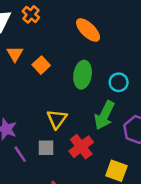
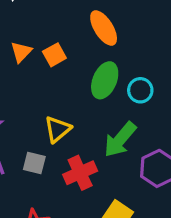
orange ellipse: (88, 30) -> (104, 28), moved
orange triangle: (15, 54) -> (21, 52), moved
cyan circle: (119, 82) -> (140, 90), moved

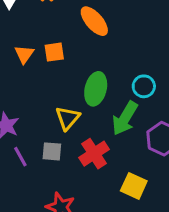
orange square: (54, 55) -> (54, 52), turned 30
green ellipse: (105, 80) -> (96, 89), moved
cyan circle: (140, 90) -> (144, 86), moved

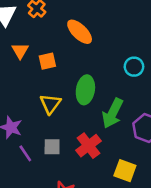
orange triangle: (24, 54) -> (20, 51), moved
cyan circle: (144, 86) -> (134, 67), moved
yellow triangle: (68, 118) -> (50, 104), moved

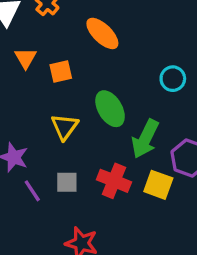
green ellipse: (85, 90) -> (110, 109), turned -40
red cross: (88, 146) -> (114, 181), turned -30
yellow square: (125, 171) -> (158, 185), moved

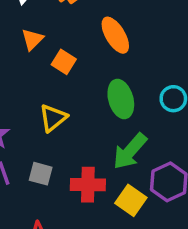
orange square: (61, 71) -> (64, 62), turned 30
green ellipse: (110, 109) -> (121, 99), moved
red cross: (114, 181) -> (88, 185), turned -36

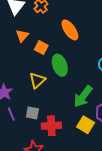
green ellipse: (121, 99) -> (60, 65), moved
red cross: (88, 185) -> (51, 126), moved

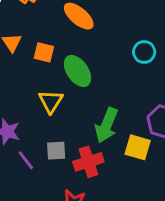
green arrow: (83, 96) -> (107, 125), moved

